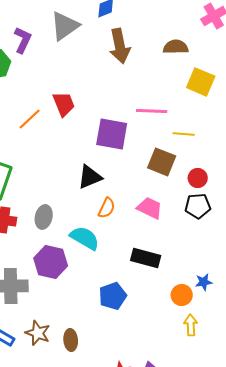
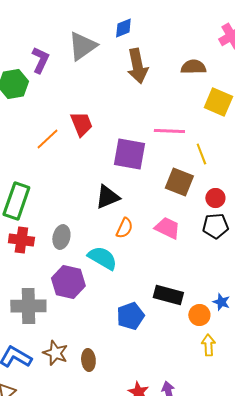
yellow line: (184, 134) -> (201, 154), turned 65
black rectangle: (146, 258) -> (168, 295), moved
blue star: (204, 282) -> (221, 302), turned 30

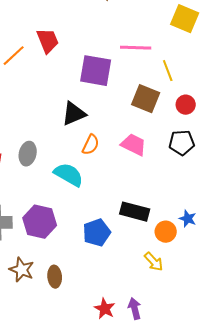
red circle: (215, 198) -> (186, 105), moved
purple hexagon: (68, 282) -> (40, 222), moved
yellow arrow: (208, 345) -> (154, 262), moved, turned 140

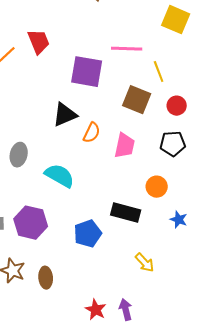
orange semicircle: (91, 145) -> (92, 133), moved
pink trapezoid: (134, 145) -> (125, 146), turned 76
orange circle: (166, 232) -> (157, 187), moved

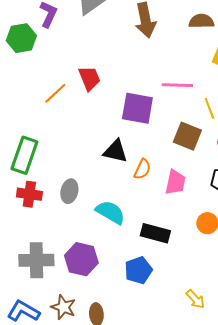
black triangle: (65, 115) -> (115, 151), turned 36
black rectangle: (126, 213) -> (155, 233), moved

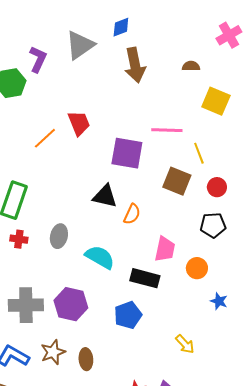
brown semicircle: (201, 21) -> (191, 66), size x0.7
pink trapezoid: (175, 182) -> (165, 249), moved
red cross: (29, 194) -> (19, 239), size x0.7
brown star: (63, 307) -> (53, 352), turned 30

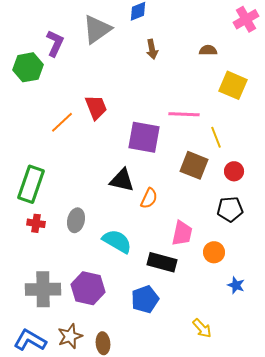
brown arrow: (135, 65) -> (152, 49), size x0.6

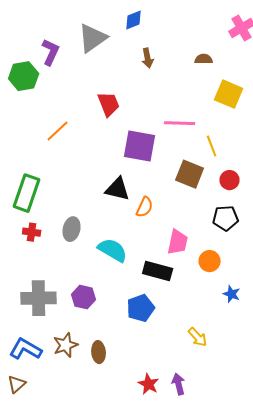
red trapezoid: (96, 107) -> (109, 104), moved
purple hexagon: (88, 288) -> (84, 297), size x0.7

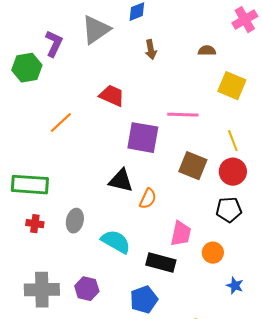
red trapezoid: (109, 104) -> (112, 96), turned -44
yellow line: (212, 146) -> (233, 141), moved
red circle: (230, 180) -> (233, 172), size x1.4
green rectangle: (27, 193) -> (30, 185), turned 75

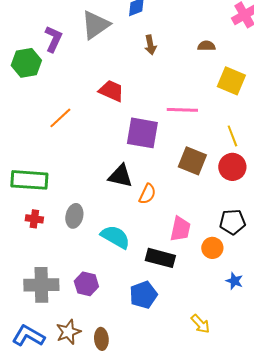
black pentagon: (229, 210) -> (232, 222), moved

